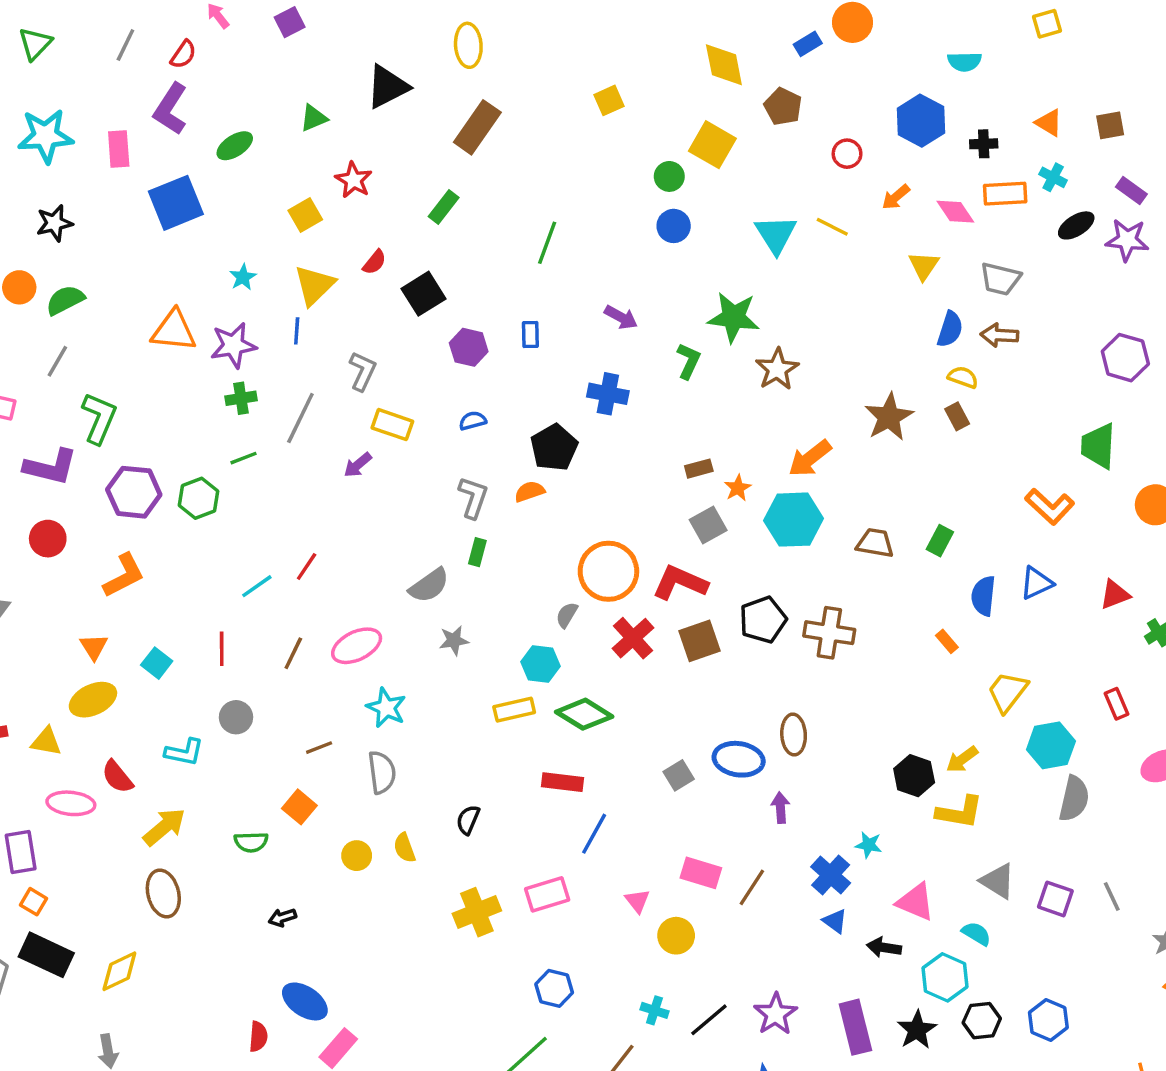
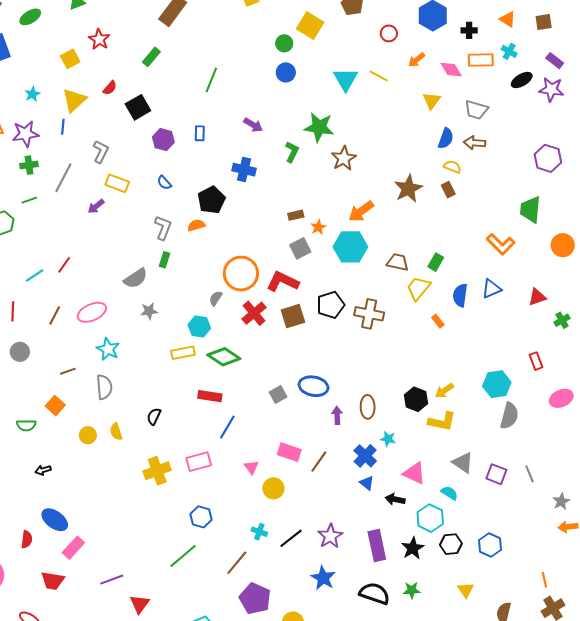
blue semicircle: (473, 421) -> (164, 183), turned -119
yellow trapezoid: (1007, 692) -> (418, 288), moved
brown ellipse: (794, 735) -> (368, 407), moved

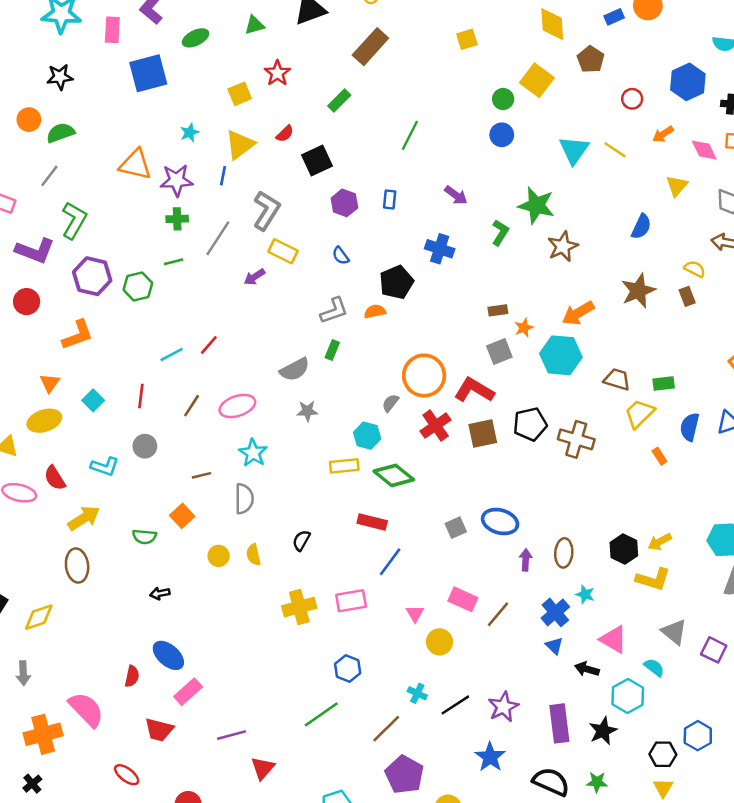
blue semicircle: (446, 138) -> (641, 227), moved
gray L-shape: (101, 152) -> (266, 210), size x1.4
gray L-shape: (163, 228) -> (334, 311), turned 45
green rectangle: (436, 262) -> (664, 384), turned 48
black hexagon: (451, 544) -> (663, 754), moved

